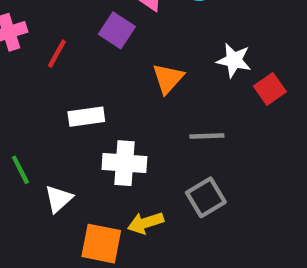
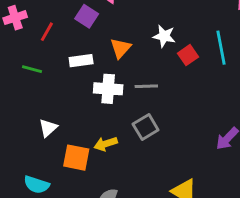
white rectangle: (86, 117) -> (81, 61), moved
white cross: (124, 163) -> (108, 89), moved
green line: (20, 170) -> (32, 69), moved, turned -48

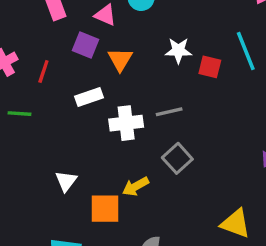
orange triangle: (120, 48) -> (120, 60), moved
red square: (188, 55) -> (210, 67), turned -30
green line: (32, 69) -> (19, 114), moved

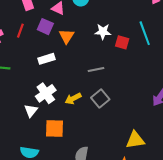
red line: (43, 71) -> (20, 31), moved
white cross: (126, 123) -> (46, 93), moved, turned -30
yellow arrow: (135, 186) -> (73, 98), moved
yellow triangle: (236, 223) -> (135, 140), turned -30

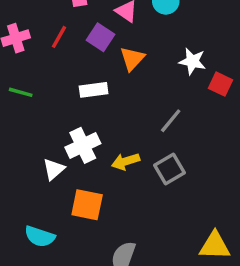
gray line: (96, 69) -> (171, 121), turned -49

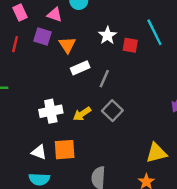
white star: (192, 61) -> (107, 35), turned -30
white rectangle: (94, 90) -> (80, 68), moved
white cross: (83, 145) -> (51, 111), turned 30
white triangle: (54, 169) -> (39, 152), moved, turned -42

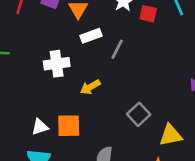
white cross: (51, 111) -> (57, 64), moved
gray square: (112, 111) -> (139, 114), moved
white triangle: (39, 152) -> (40, 127), turned -42

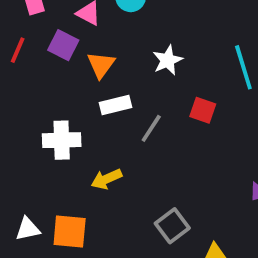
red square: (148, 14) -> (203, 110), moved

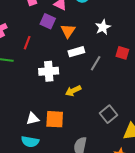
red line: (18, 50) -> (27, 43), moved

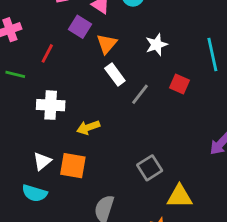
white rectangle: (76, 52) -> (115, 75), turned 63
white cross: (49, 71) -> (51, 105), moved
yellow arrow: (73, 91) -> (88, 127), moved
white triangle: (33, 119) -> (42, 161), turned -32

